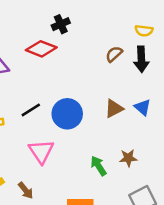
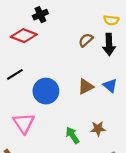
black line: (31, 110) -> (15, 74), moved

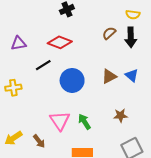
red diamond: (24, 36) -> (60, 42), moved
pink triangle: (24, 123) -> (60, 121), moved
green arrow: (72, 135) -> (84, 122), moved

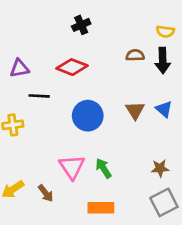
brown semicircle: (109, 33) -> (135, 55), turned 40
black line: (43, 65) -> (39, 96), moved, turned 35
brown triangle: (109, 76) -> (135, 110), turned -35
brown star: (120, 115) -> (160, 168), moved

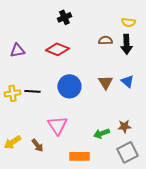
black line: (39, 96) -> (32, 91), moved
green arrow: (104, 168) -> (101, 133), moved, turned -77

